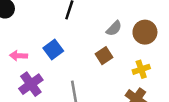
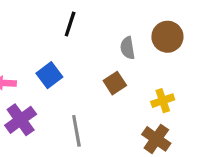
gray semicircle: (114, 28) -> (128, 48), turned 126
brown circle: (145, 32) -> (167, 37), moved

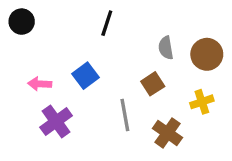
brown circle: (167, 37) -> (207, 54), moved
gray line: (76, 131) -> (125, 115), moved
brown cross: (156, 139) -> (167, 133), moved

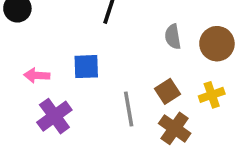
blue square: (86, 76) -> (86, 67), turned 35
brown square: (153, 84) -> (168, 91), moved

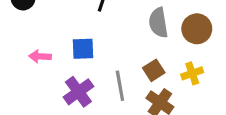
gray semicircle: (173, 37) -> (158, 23), size x1.4
purple cross: (54, 116) -> (78, 92), moved

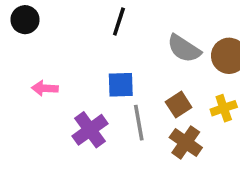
gray semicircle: (158, 23) -> (184, 49), turned -48
blue square: (83, 49) -> (121, 85), moved

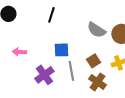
black line: (119, 21) -> (51, 15), moved

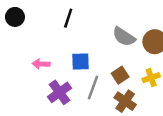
pink arrow: (19, 52) -> (41, 64), moved
gray line: (71, 71) -> (93, 87), turned 30

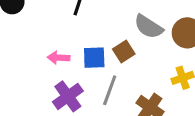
pink arrow: (41, 64) -> (59, 58), moved
brown square: (120, 75) -> (124, 51), moved

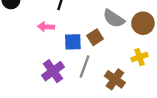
pink arrow: (59, 58) -> (46, 27), moved

